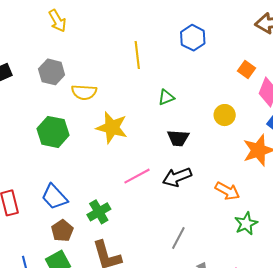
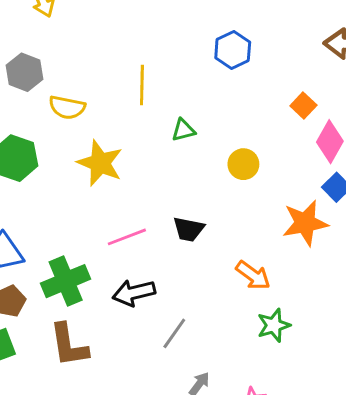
yellow line: (137, 55) -> (142, 85), moved
yellow circle: (225, 115) -> (243, 164), moved
black trapezoid: (178, 138) -> (189, 229), moved
black arrow: (177, 177) -> (134, 293), moved
green cross: (99, 212) -> (66, 281), size x1.4

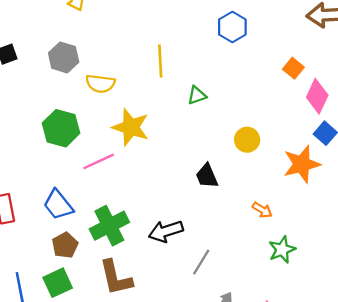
yellow circle: (243, 164) -> (247, 140), moved
black trapezoid: (189, 229) -> (207, 176), turned 60
pink line: (127, 237) -> (99, 161), moved
orange arrow: (253, 275) -> (262, 210), size x0.7

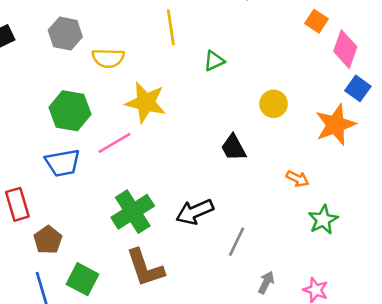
blue trapezoid: (58, 205) -> (63, 163), moved, turned -56
brown pentagon: (65, 245) -> (48, 240), moved
green square: (58, 283) -> (82, 279), turned -32

